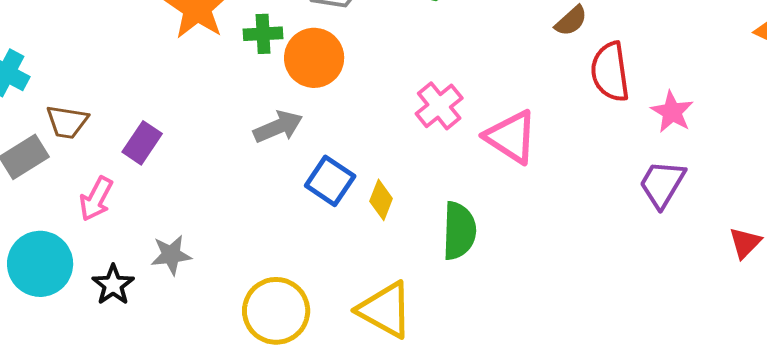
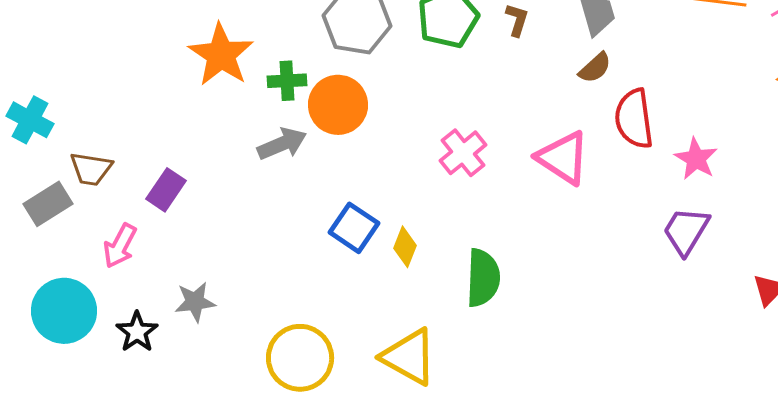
gray arrow: (278, 127) -> (282, 144), moved
pink triangle: (511, 137) -> (563, 158), moved

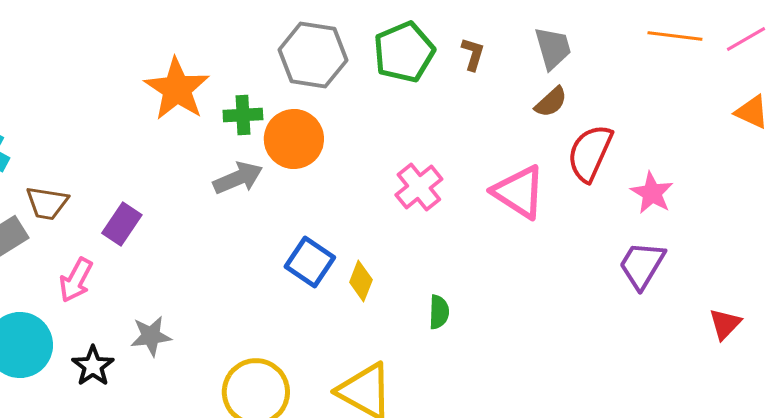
red semicircle: (634, 119) -> (590, 153), turned 32
green semicircle: (483, 278) -> (439, 312), size x0.6

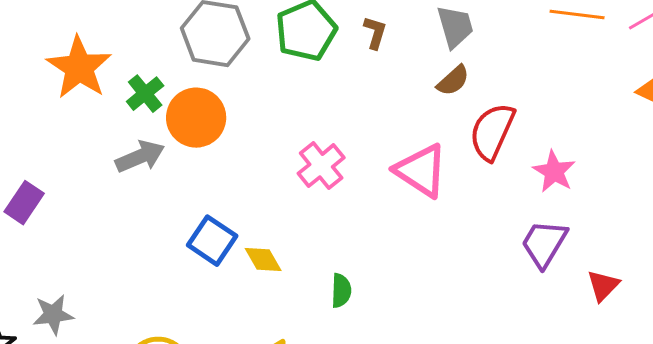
green cross: (243, 115) -> (145, 94), turned -36
yellow diamond: (361, 281) -> (263, 260), turned -51
red triangle: (725, 324) -> (603, 286), moved

